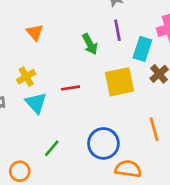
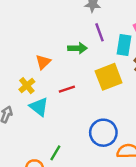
orange triangle: (35, 32) -> (43, 62), moved, turned 35
green arrow: (90, 44) -> (78, 48), turned -54
green line: (52, 148) -> (55, 153), moved

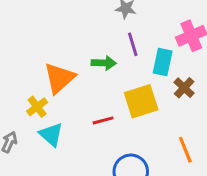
orange triangle: (43, 62) -> (59, 78), size x1.6
red line: (67, 89) -> (103, 120), moved

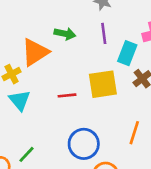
green arrow: (104, 63) -> (65, 34), moved
orange line: (185, 150) -> (134, 133), turned 30

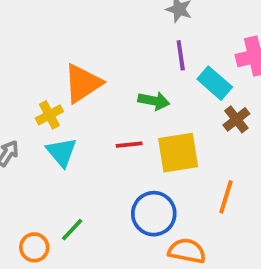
green arrow: (65, 34) -> (154, 101), moved
cyan rectangle: (127, 53) -> (215, 83), turned -70
yellow square: (103, 84) -> (178, 153), moved

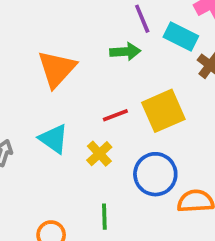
green arrow: (154, 101) -> (125, 52), moved
yellow cross: (49, 115) -> (99, 154), moved
green line: (72, 230) -> (104, 217), moved, turned -30

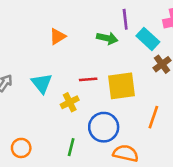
orange triangle: (57, 69) -> (57, 37), size x0.6
green line: (104, 217) -> (71, 147), moved

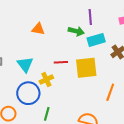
orange triangle: (57, 37) -> (38, 29), turned 40
cyan rectangle: (148, 39) -> (96, 40), moved, turned -60
blue circle: (104, 127) -> (28, 93), moved

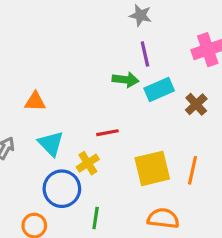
orange triangle: (38, 29) -> (35, 102), moved
yellow square: (86, 68) -> (152, 168), moved

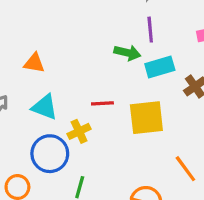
cyan triangle: (51, 144) -> (45, 107), turned -32
yellow square: (152, 168) -> (146, 118), moved
orange line: (192, 170) -> (185, 169), moved, turned -56

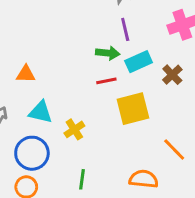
red line: (102, 103) -> (106, 81), moved
blue circle: (50, 154) -> (32, 153), moved

